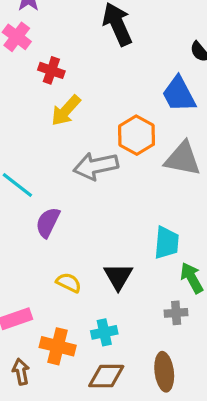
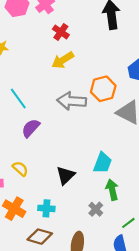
yellow semicircle: (69, 283) -> (20, 169), moved
gray cross: (176, 313) -> (96, 209), turned 32

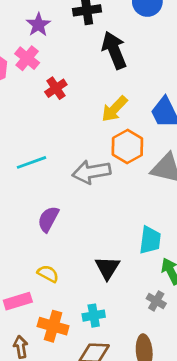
red cross: (61, 32) -> (56, 88), turned 35
yellow arrow: (63, 60) -> (114, 109), moved
cyan line: (18, 99) -> (32, 162), moved, turned -60

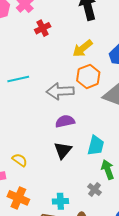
purple semicircle: (48, 219) -> (65, 121), moved, turned 42
black triangle: (107, 268) -> (63, 150), moved
cyan cross: (94, 316) -> (60, 201), moved

